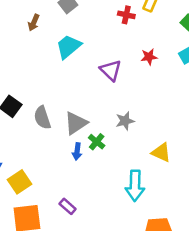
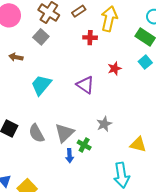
brown arrow: (34, 23) -> (16, 57), turned 88
cyan trapezoid: (69, 47) -> (41, 85), moved

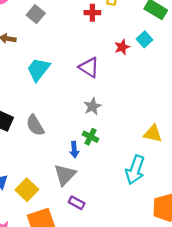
cyan square: (145, 62) -> (144, 39), moved
gray star: (104, 124) -> (92, 106), moved
gray triangle: (64, 133) -> (65, 175), moved
cyan arrow: (122, 175) -> (135, 170), turned 30

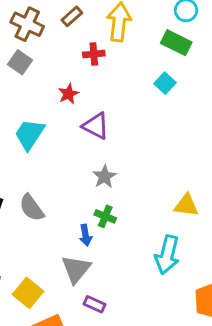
red star: (122, 47) -> (69, 94), moved

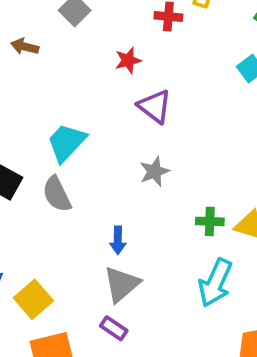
cyan trapezoid: (30, 134) -> (67, 142), moved
green cross: (105, 216) -> (210, 221), moved, turned -30
gray triangle: (76, 269) -> (122, 284), moved

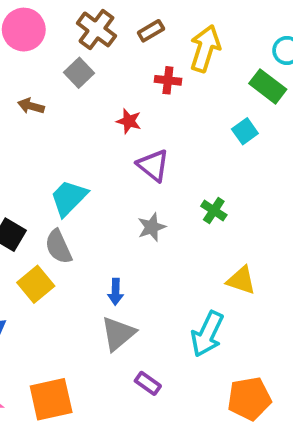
red star: (128, 60) -> (129, 121), turned 30
green cross: (210, 221) -> (214, 211), moved, turned 30
yellow square: (33, 299) -> (36, 284), moved
purple rectangle: (114, 328) -> (148, 383), moved

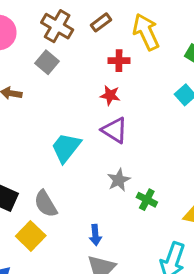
yellow arrow: (205, 48) -> (146, 32), turned -36
red star: (129, 121) -> (110, 95), moved
cyan trapezoid: (69, 198) -> (66, 148), moved
green cross: (214, 211) -> (147, 200), moved

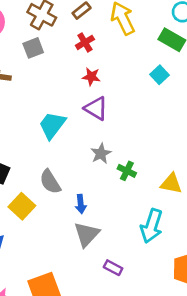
red cross: (119, 61) -> (85, 42), moved, turned -30
gray square: (47, 62) -> (33, 48), turned 30
gray semicircle: (46, 204) -> (50, 182), moved

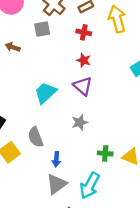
red cross: (85, 42) -> (84, 32), turned 32
green cross: (127, 171) -> (105, 153), moved, turned -32
cyan arrow: (152, 226) -> (90, 186), moved

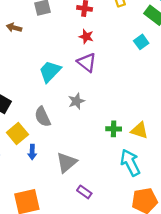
gray star: (80, 122) -> (76, 101), moved
blue arrow: (56, 159) -> (32, 152), moved
cyan arrow: (90, 186) -> (130, 163), moved, turned 128

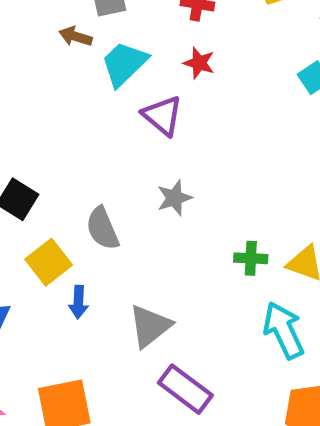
brown arrow: (14, 28) -> (76, 36), moved
purple triangle: (87, 62) -> (162, 116), moved
cyan trapezoid: (50, 71) -> (124, 64), moved
purple rectangle: (84, 192) -> (185, 389), size x1.6

